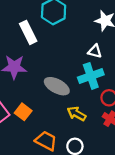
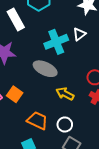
white triangle: (95, 51) -> (79, 34), turned -48
cyan cross: (91, 76) -> (56, 42), moved

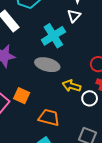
white triangle: (79, 34) -> (74, 16), moved
white circle: (65, 124) -> (90, 98), moved

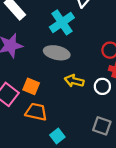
yellow arrow: (71, 86) -> (74, 81), moved
orange trapezoid: (49, 118) -> (36, 112), moved

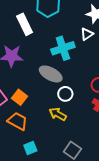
yellow arrow: (74, 81) -> (58, 114), moved
white circle: (102, 86) -> (65, 94), moved

